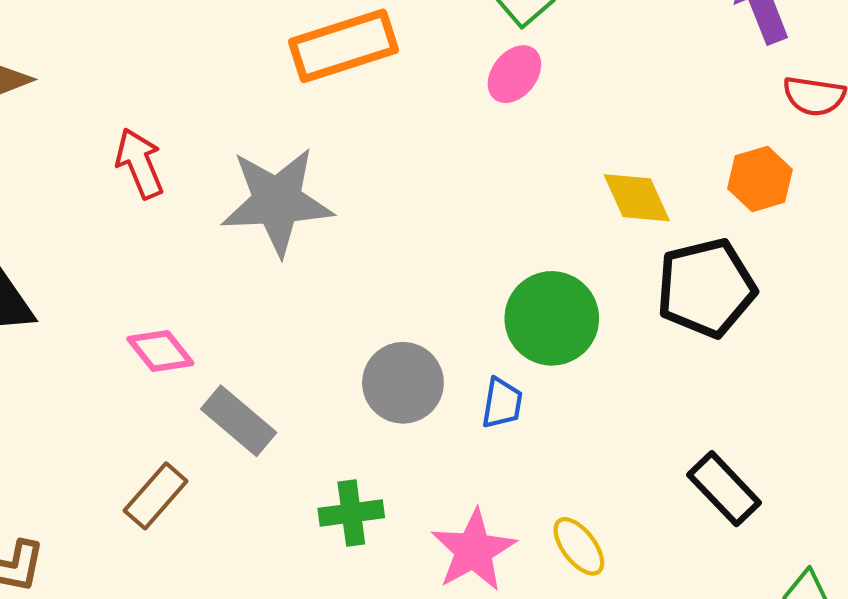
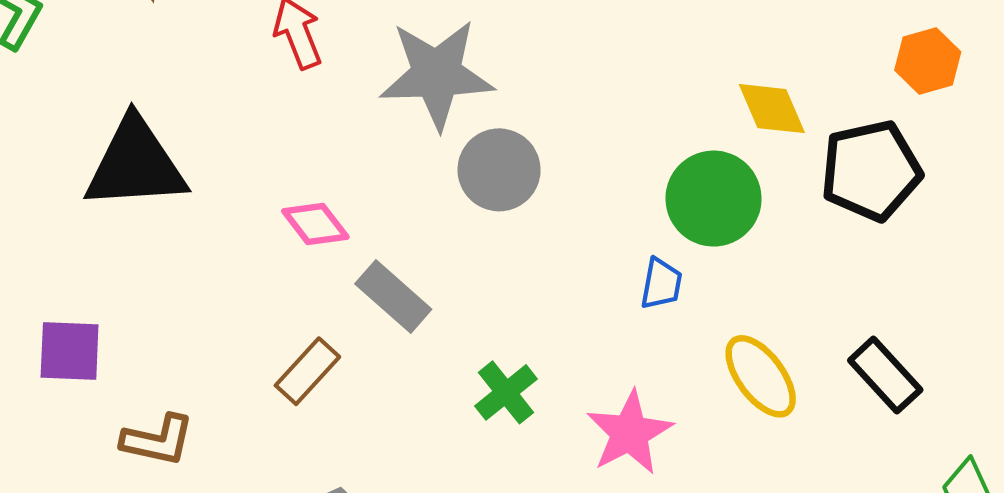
yellow diamond: (637, 198) -> (772, 109), moved
gray circle: (403, 383) -> (499, 170), moved
green cross: (351, 513) -> (506, 392), turned -32
yellow ellipse: (579, 546) -> (761, 376), moved, size x1.4

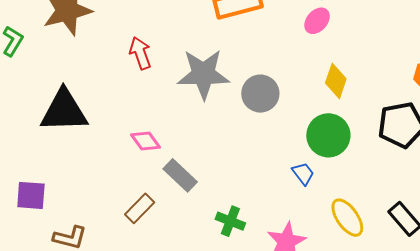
yellow diamond: (772, 109) -> (336, 81), moved, turned 40
gray circle: (499, 170) -> (260, 94), moved
blue trapezoid: (661, 284) -> (303, 174), turned -50
green cross: (506, 392) -> (230, 221), turned -32

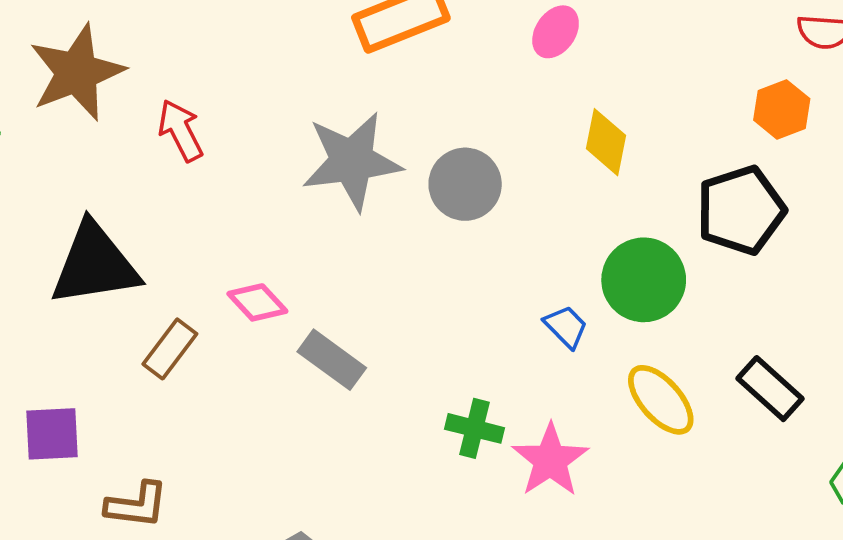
red arrow: (140, 53) -> (181, 130), moved
green circle: (328, 135) -> (644, 280), moved
brown rectangle: (140, 208) -> (170, 349), moved
green cross: (230, 221) -> (474, 428), moved

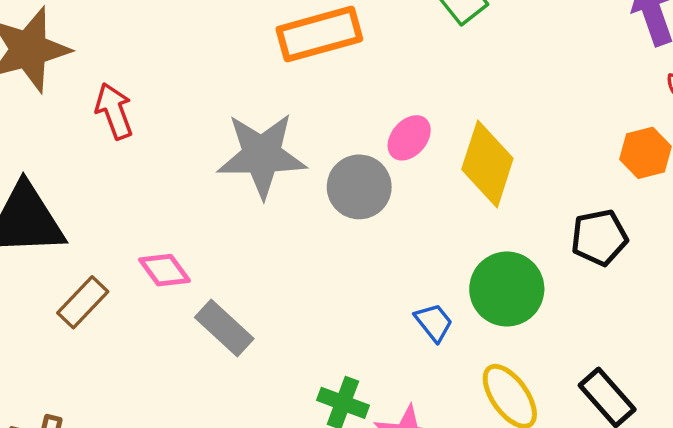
pink ellipse: (556, 32) -> (409, 138), moved
yellow diamond: (606, 142) -> (487, 164), size x1.4
black pentagon: (741, 210) -> (599, 237), size x0.7

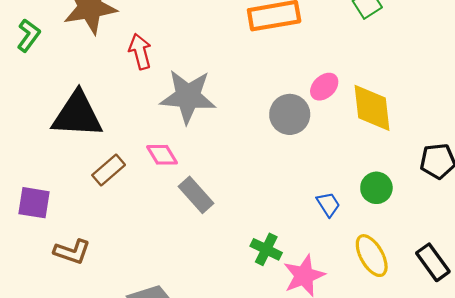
gray star: (262, 155) -> (188, 96), moved
yellow diamond: (487, 164) -> (372, 108), turned -30
green circle: (507, 289) -> (376, 188), size x0.7

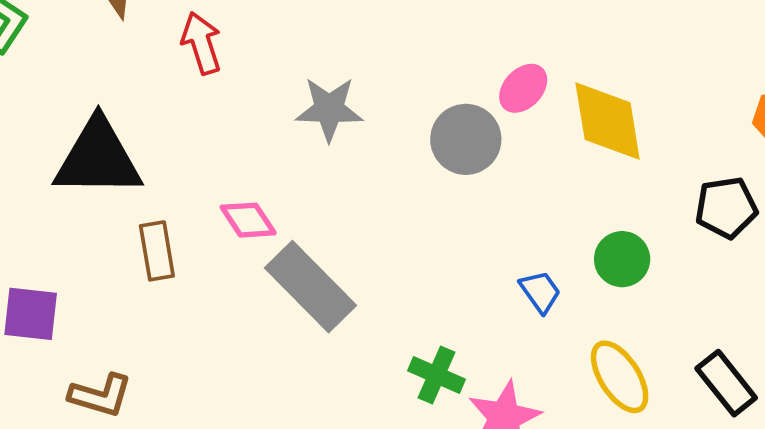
gray star: (188, 96) -> (329, 109), moved, size x0.7
brown rectangle: (109, 170) -> (157, 251), turned -56
gray rectangle: (196, 195) -> (310, 287), size x1.4

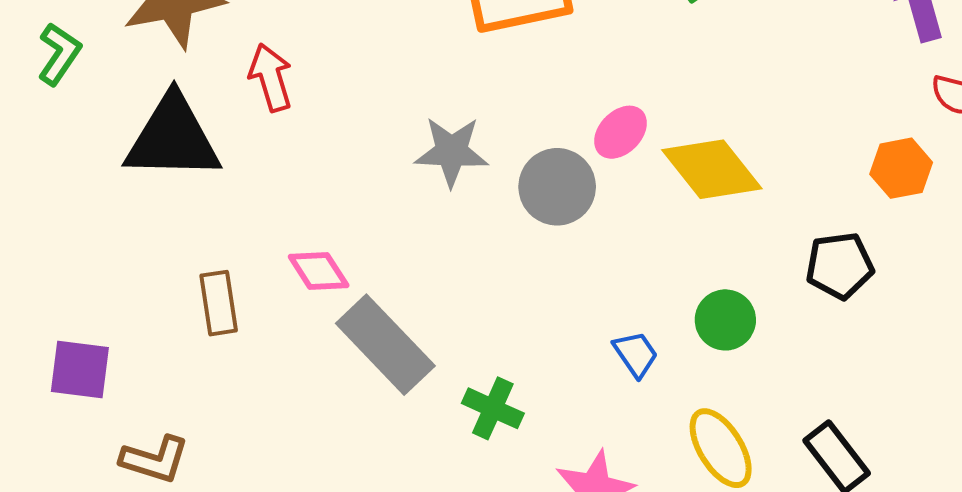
gray star: (329, 109) -> (451, 152), moved
yellow diamond: (608, 121) -> (712, 169), turned -30
black triangle: (98, 158) -> (173, 138), moved
green cross: (437, 375) -> (493, 408), moved

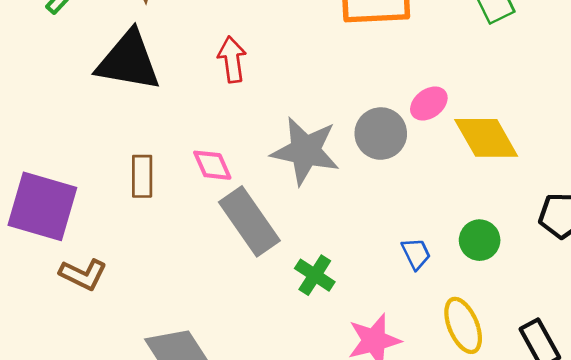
red arrow: (271, 77) -> (232, 59), moved
gray star: (451, 152) -> (305, 151), moved, size x1.4
purple square: (80, 369) -> (42, 206), size x1.6

